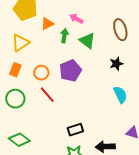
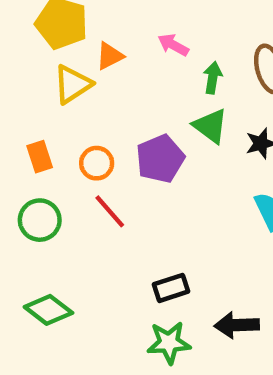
green arrow: (64, 36) -> (213, 78), moved
green triangle: (87, 41) -> (210, 126), moved
yellow triangle: (20, 43) -> (73, 84), moved
orange rectangle: (15, 70) -> (40, 157), turned -40

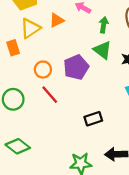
orange triangle: (110, 56) -> (57, 20), moved
orange rectangle: (40, 157) -> (13, 48), moved
black rectangle: (171, 288) -> (93, 119), moved

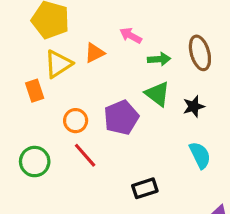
green arrow: (104, 25) -> (159, 59), turned 77

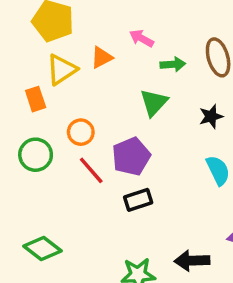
green triangle: (157, 94) -> (154, 103), moved, turned 36
purple pentagon: (121, 117) -> (131, 156), moved
green circle: (35, 162) -> (36, 155), moved
black rectangle: (145, 188) -> (138, 200), moved

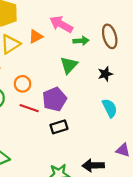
pink arrow: (142, 38) -> (61, 24), size x1.5
red line: (91, 170) -> (29, 108), turned -30

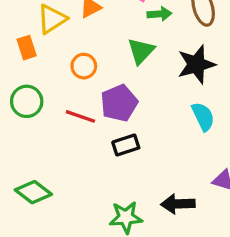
black star: (105, 74) -> (196, 64), size x1.6
orange circle: (23, 84) -> (84, 66), moved

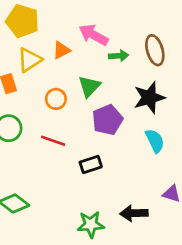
green triangle: (141, 51) -> (89, 86), moved
purple pentagon: (119, 103) -> (107, 120), moved

